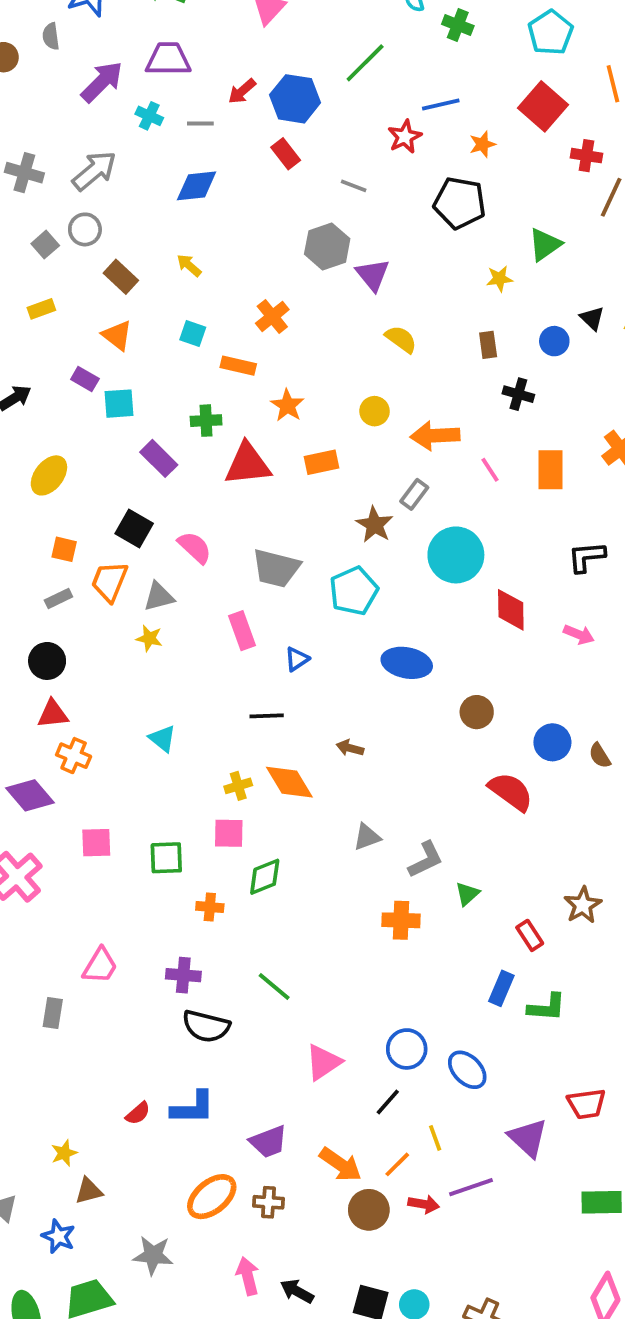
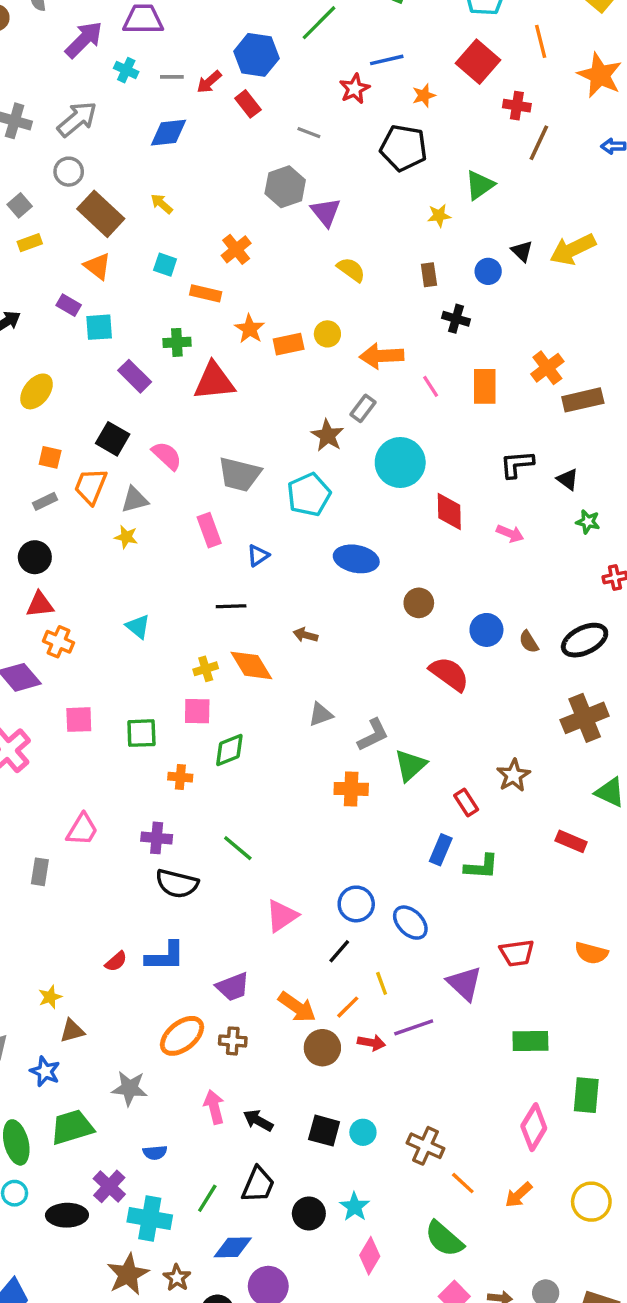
red arrow: (242, 91) -> (209, 82), moved
gray square: (45, 245) -> (20, 205), moved
brown rectangle: (121, 277) -> (101, 214), size x1.5
orange rectangle: (322, 462) -> (289, 344), moved
green triangle: (467, 894) -> (410, 765), size x1.5

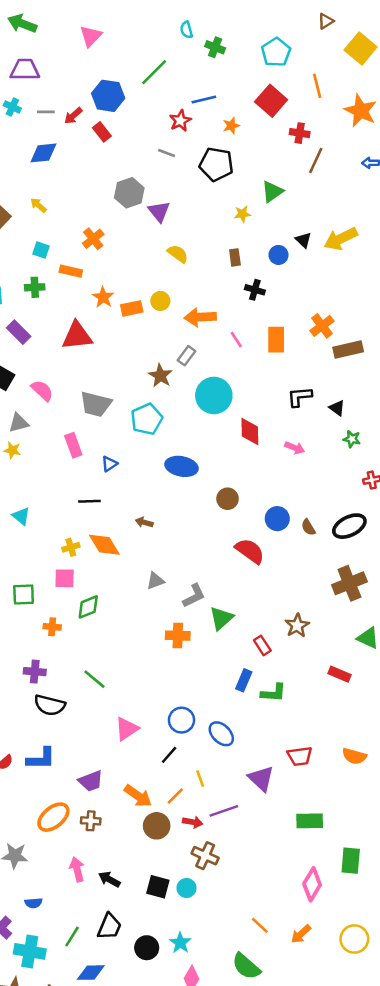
gray line: (309, 133) -> (167, 153), moved
green cross: (177, 342) -> (35, 287), moved
brown cross: (426, 1146) -> (205, 856), moved

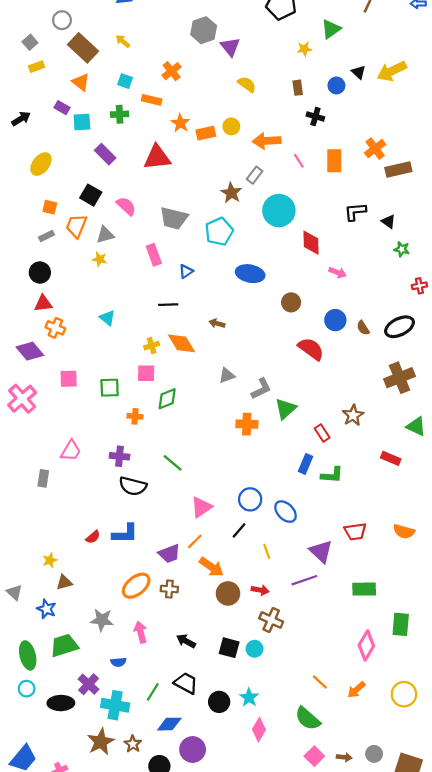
pink arrow: (295, 448) -> (338, 273), moved
orange line: (175, 796) -> (195, 541), moved
purple line: (224, 811) -> (304, 580), moved
pink arrow: (77, 869) -> (141, 632), moved
black trapezoid: (109, 927) -> (186, 683), turned -85

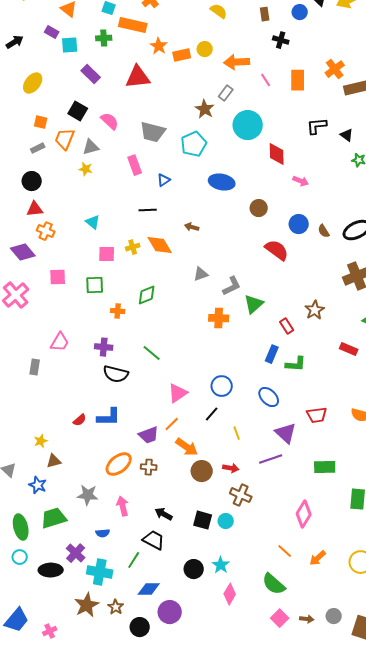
orange rectangle: (152, 100) -> (133, 25), size x1.5
pink square: (146, 373) -> (107, 254), moved
blue ellipse: (286, 512) -> (269, 397), moved
pink diamond: (366, 645) -> (304, 514), moved
black trapezoid: (186, 683) -> (154, 540), moved

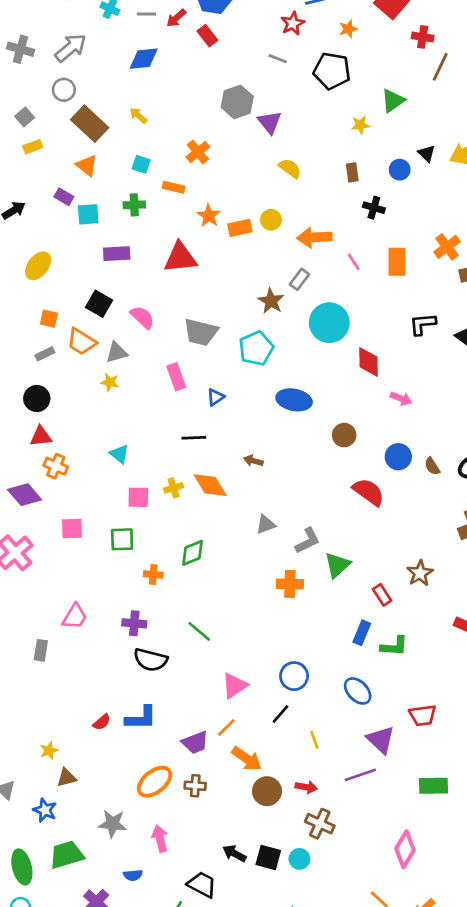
orange rectangle: (133, 25) -> (174, 187), size x0.6
purple rectangle: (91, 74) -> (117, 254), turned -48
orange trapezoid: (65, 139) -> (81, 342), turned -80
black arrow: (164, 514) -> (234, 853), moved

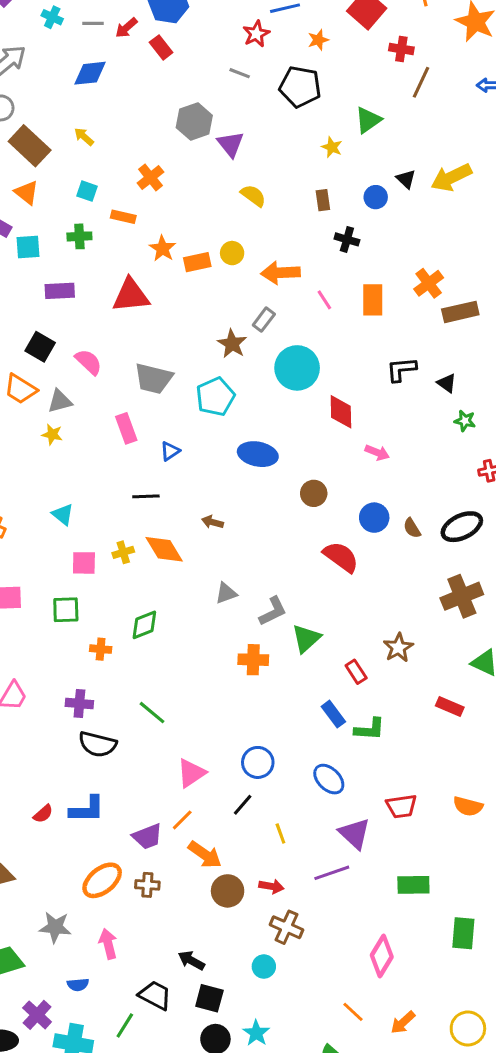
yellow star: (360, 125) -> (332, 147), turned 30
blue rectangle: (362, 633) -> (333, 714), turned -60
black square: (268, 858) -> (209, 998), moved

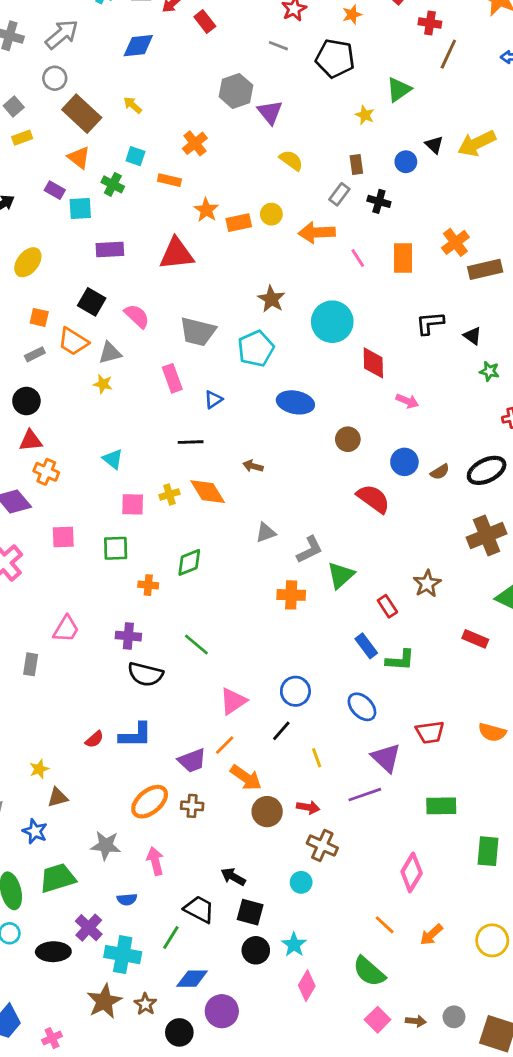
green cross: (79, 236) -> (113, 184), moved, turned 30
gray rectangle: (264, 320) -> (339, 194), moved
brown semicircle: (412, 528) -> (440, 472), turned -90

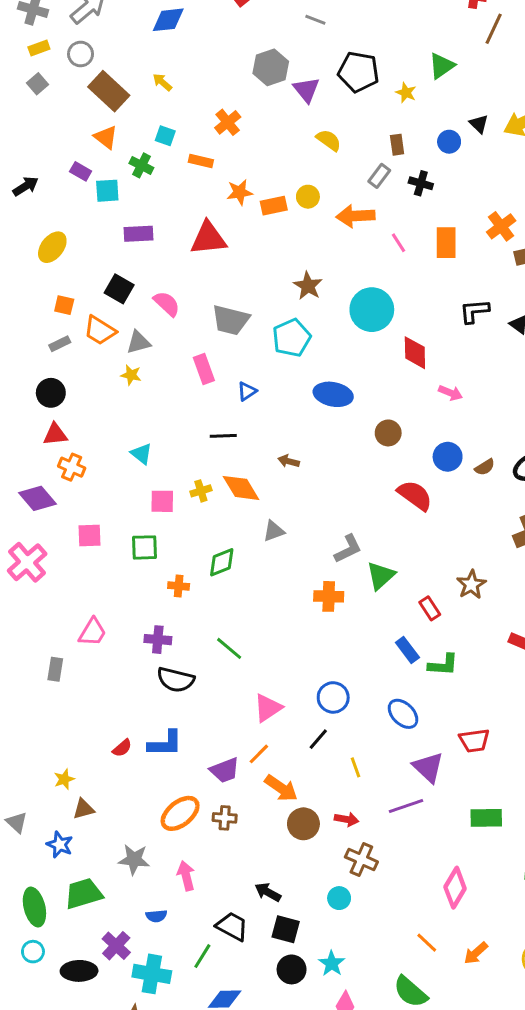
black pentagon: (335, 58) -> (358, 72), moved
yellow rectangle: (22, 138) -> (39, 48), moved
orange star: (206, 210) -> (240, 192), turned 30
gray triangle: (266, 533) -> (274, 531), moved

